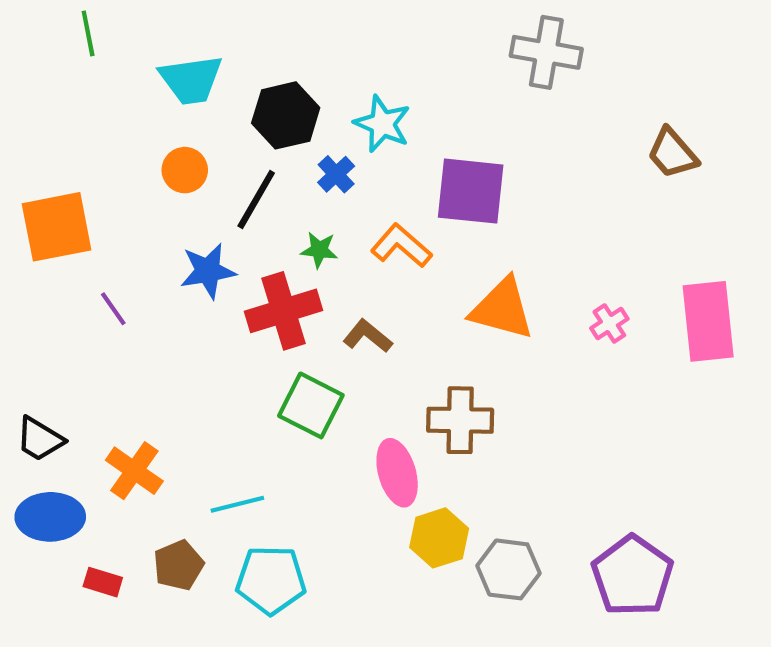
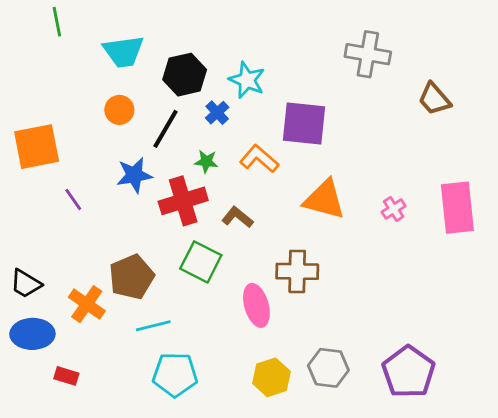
gray cross: (546, 52) -> (368, 54), moved
yellow hexagon: (439, 538) -> (271, 377), moved
brown pentagon: (178, 565) -> (132, 277), moved, size x1.4

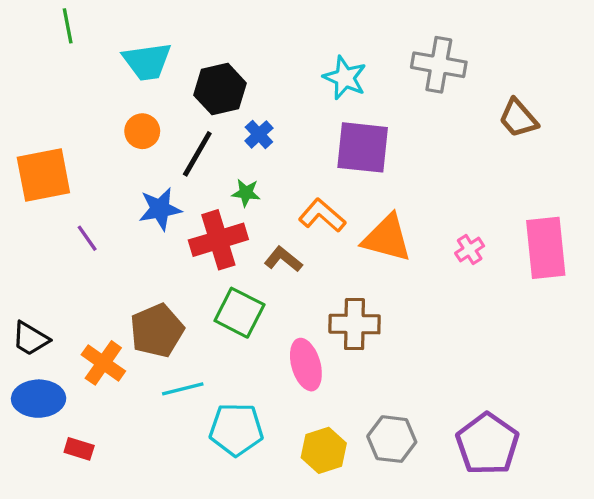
cyan star: (247, 80) -> (345, 78), moved
orange L-shape: (259, 159) -> (322, 215), moved
cyan pentagon: (175, 375) -> (236, 429), moved

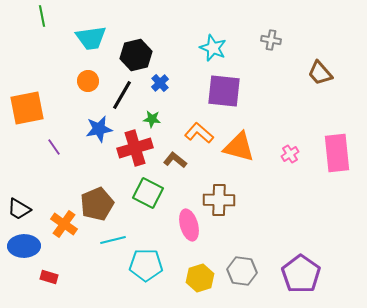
gray cross: (439, 65) -> (271, 40), size x0.6

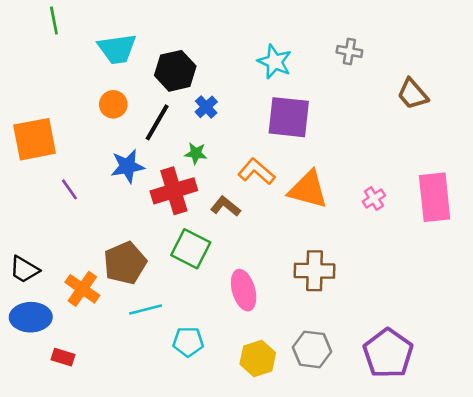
brown cross: (219, 200) -> (315, 271), moved
cyan pentagon: (146, 265) -> (188, 342), size x0.7

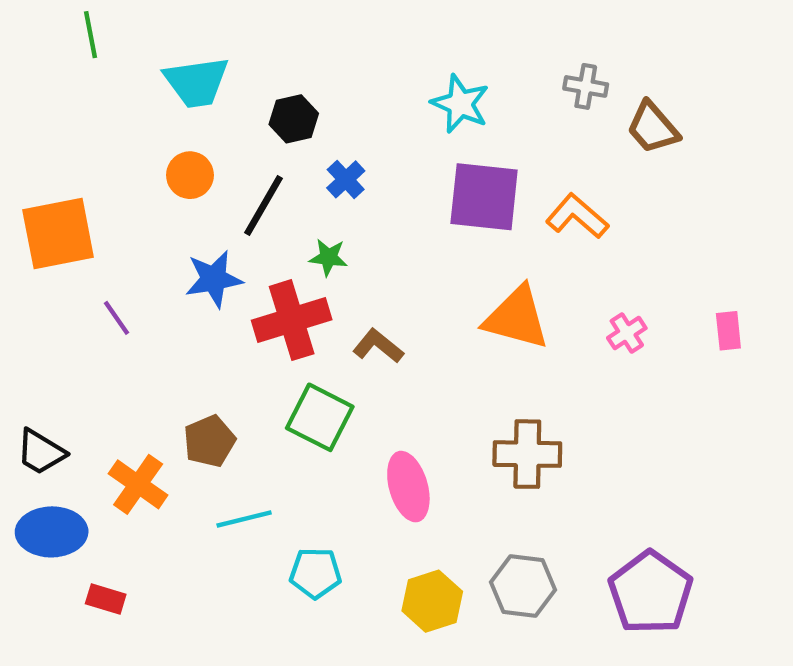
black hexagon: (175, 71) -> (294, 119), size x0.7
brown trapezoid: (413, 94) -> (653, 128), moved
orange L-shape: (256, 171) -> (577, 216), moved
pink rectangle: (435, 197) -> (728, 331), size x0.5
brown pentagon: (125, 263) -> (209, 441), size x0.7

